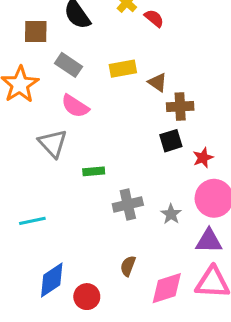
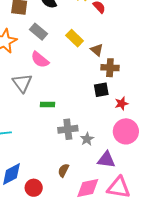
yellow rectangle: (123, 69) -> (75, 38), turned 48
gray star: (171, 214) -> (87, 139), moved
purple triangle: (209, 241) -> (106, 160), moved

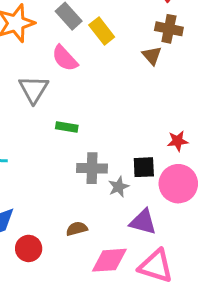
yellow rectangle: (75, 38) -> (102, 31), moved
brown cross: (110, 68) -> (169, 29), moved
black square: (101, 90) -> (144, 167), moved
brown semicircle: (63, 170) -> (77, 229), turned 40

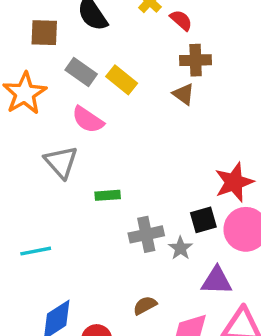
red star: (178, 141) -> (234, 182), size x1.6

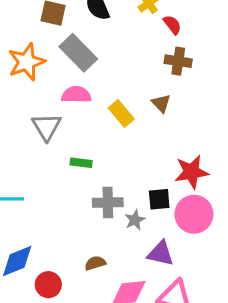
gray rectangle: (81, 72) -> (78, 53), size x1.4
yellow rectangle: (122, 80) -> (121, 113), moved
brown triangle: (184, 94) -> (161, 103), moved
pink semicircle: (88, 120) -> (76, 95), turned 136

